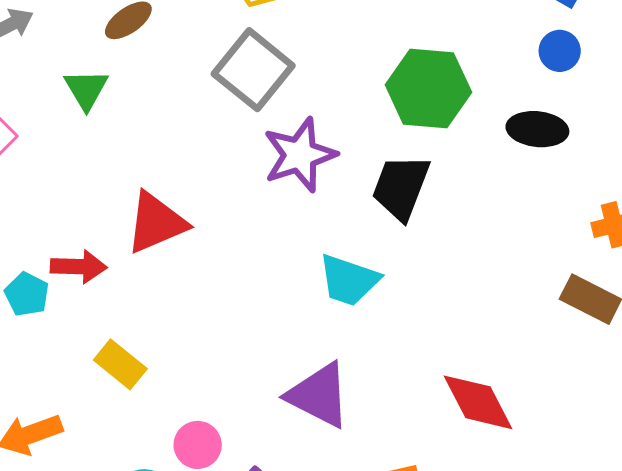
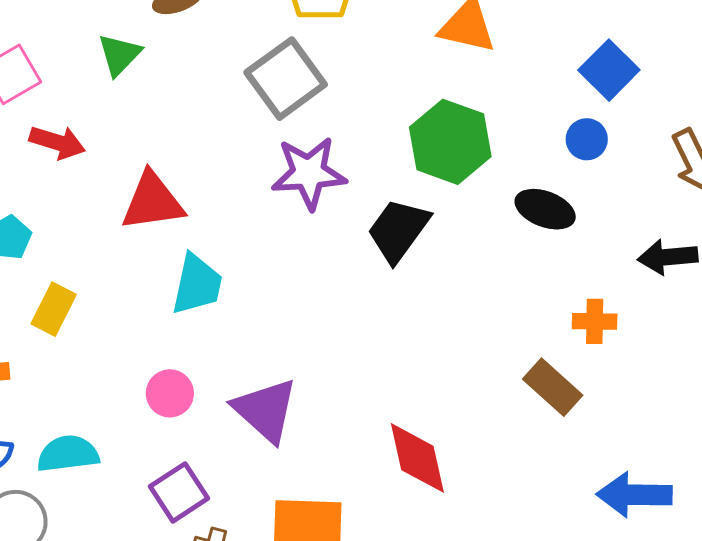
red arrow: (79, 267) -> (57, 142), moved
cyan trapezoid: (349, 280) -> (197, 284), moved, turned -112
yellow rectangle: (120, 364) -> (54, 309), moved, turned 63
pink circle: (198, 445) -> (170, 393), moved

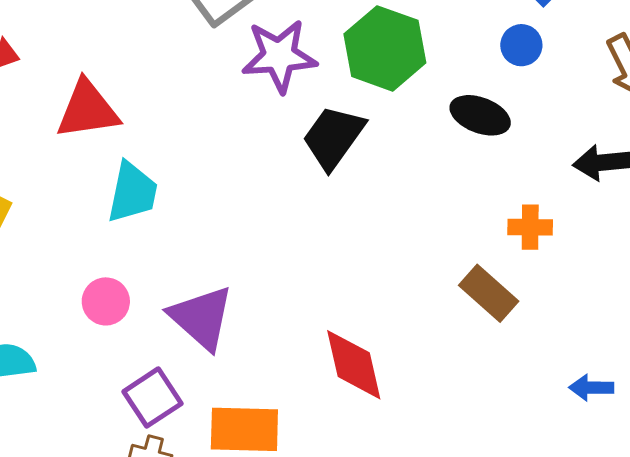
purple star: (309, 173) -> (279, 56), moved
purple square: (179, 492) -> (152, 398), moved
blue arrow: (634, 495) -> (591, 388), moved, size x0.6

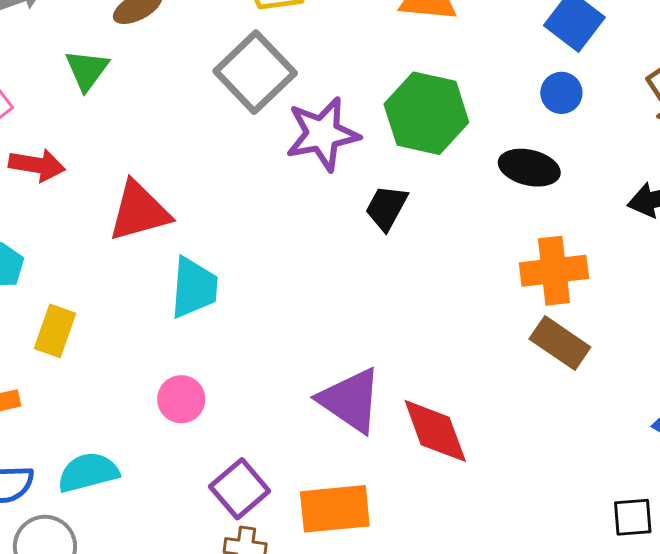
black trapezoid: (333, 137) -> (386, 208), size x0.7
orange cross: (530, 227) -> (554, 271), moved, size x1.5
purple triangle: (201, 318) -> (350, 400), moved

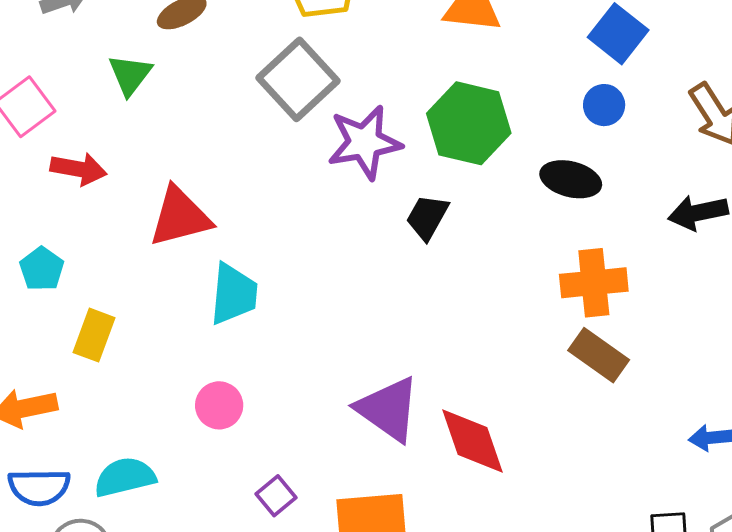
purple square: (240, 489) -> (276, 496), size x0.7

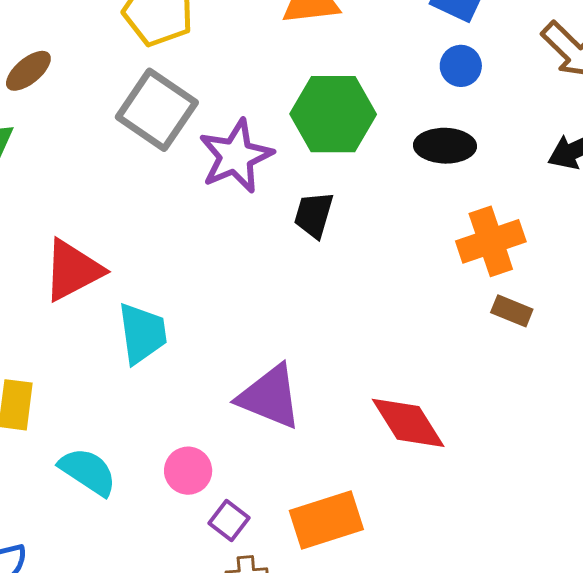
brown rectangle: (599, 355) -> (512, 311), size x0.7
pink circle: (219, 405) -> (188, 471), moved
purple triangle: (388, 409) -> (270, 397), moved
cyan semicircle: (125, 477) -> (88, 472), moved, turned 60

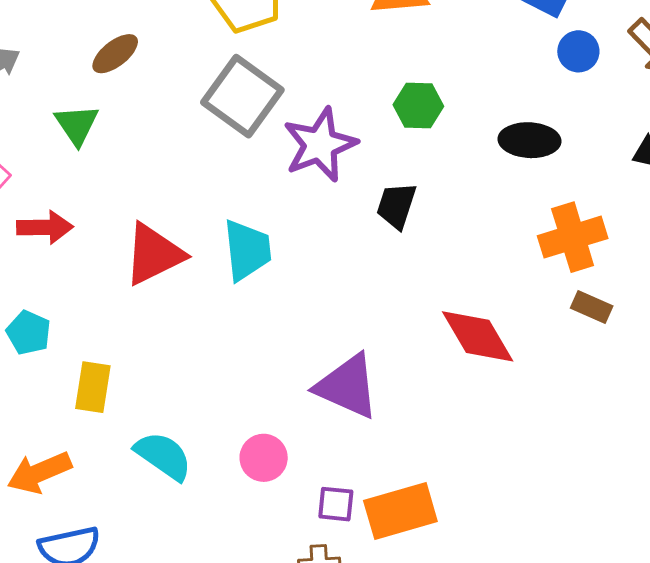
blue circle: (461, 66) -> (578, 51), moved
green hexagon: (333, 114) -> (418, 105), size x0.6
cyan trapezoid: (142, 333) -> (247, 250), moved
red diamond: (408, 423) -> (478, 336), moved
purple square: (229, 520) -> (336, 504), moved, turned -33

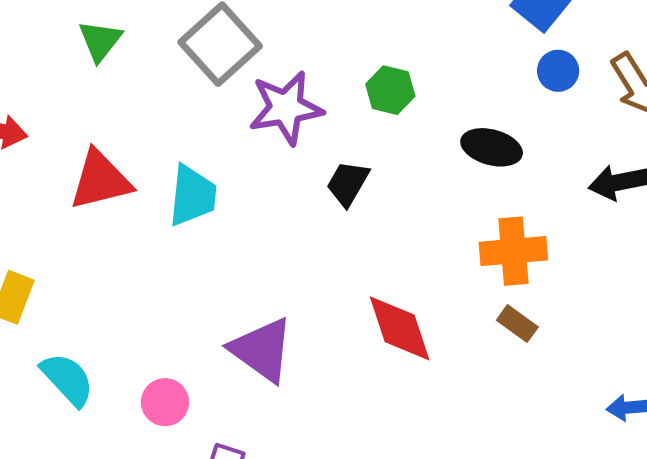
green triangle: (77, 125) -> (100, 41), moved

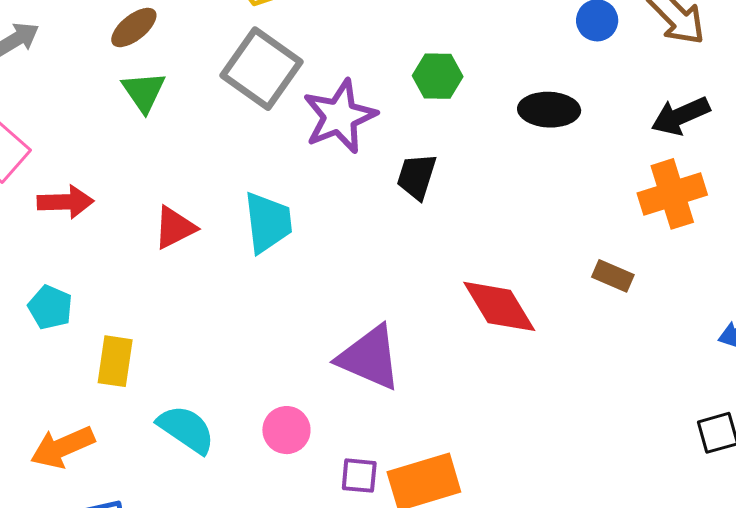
red triangle: (100, 180) -> (175, 228), size x0.7
orange cross: (513, 251) -> (672, 194), moved

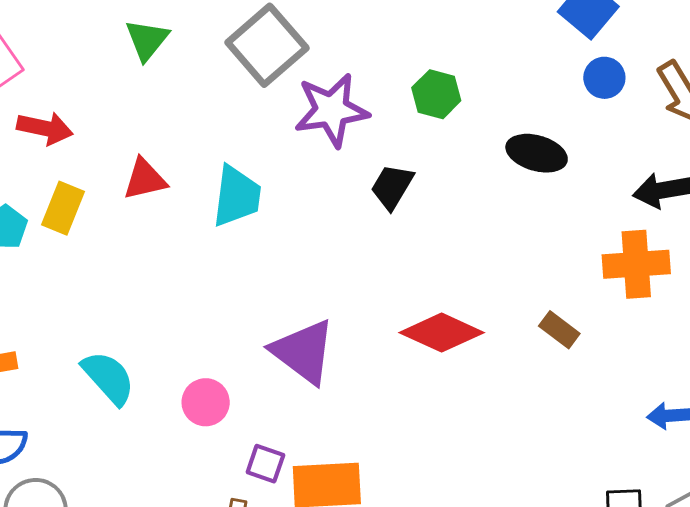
red diamond: (499, 306) -> (442, 333), turned -48
yellow rectangle: (115, 361) -> (63, 208), moved

